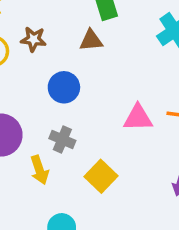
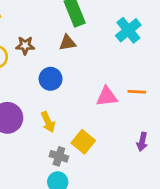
gray cross: (62, 139) -> (59, 156), moved
yellow arrow: (39, 170) -> (48, 122), moved

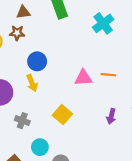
brown triangle: (67, 43) -> (23, 12), moved
yellow arrow: (48, 122) -> (32, 83), moved
gray cross: (59, 156) -> (22, 121), moved

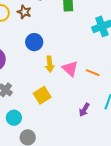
pink triangle: (83, 78) -> (70, 69), turned 30
yellow arrow: (32, 83) -> (50, 64), moved

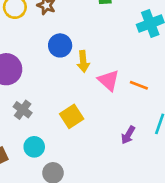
yellow arrow: (50, 64) -> (83, 61), moved

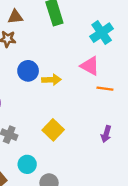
yellow arrow: (83, 61) -> (51, 80), turned -72
pink triangle: (109, 80) -> (90, 66), moved

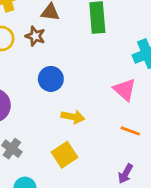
yellow arrow: (51, 80) -> (73, 117), moved
orange line: (105, 89) -> (130, 131), moved

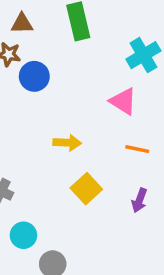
blue circle: (51, 79) -> (34, 76), moved
yellow square: (65, 155) -> (86, 189), moved

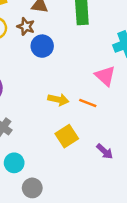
orange line: (137, 149) -> (88, 103), moved
purple arrow: (139, 200) -> (105, 151), turned -78

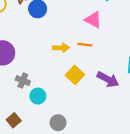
purple arrow: (105, 151) -> (108, 79), size x1.5
cyan circle: (14, 163) -> (38, 96), moved

